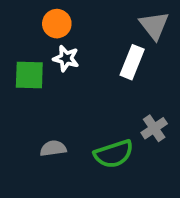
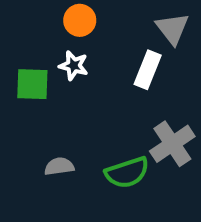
orange circle: (57, 24) -> (80, 20), moved
gray cross: (154, 128) -> (172, 144), size x1.5

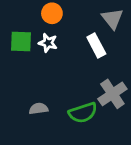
white rectangle: (148, 70) -> (96, 46), turned -50
green square: (32, 84) -> (21, 41), moved

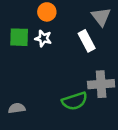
gray cross: (112, 94) -> (101, 84), turned 30
gray semicircle: (39, 109) -> (17, 108), moved

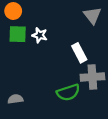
orange circle: (47, 12) -> (13, 11), moved
white rectangle: (87, 41) -> (79, 53), moved

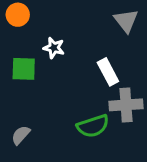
green square: (18, 34) -> (24, 69), moved
gray semicircle: (15, 99) -> (21, 135), turned -40

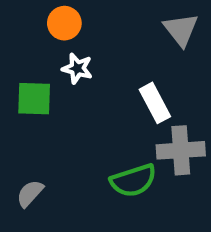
orange circle: (18, 15) -> (64, 23), moved

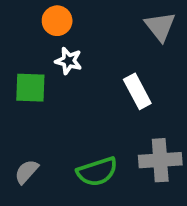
gray cross: (181, 150) -> (160, 160), moved
green semicircle: (133, 181) -> (97, 172), moved

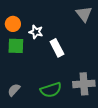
orange circle: (57, 21) -> (13, 24), moved
white rectangle: (137, 91) -> (57, 48), moved

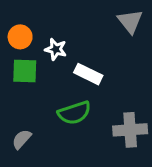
white rectangle: (57, 48) -> (88, 74), turned -36
green semicircle: (51, 90) -> (74, 113), moved

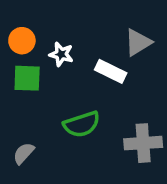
gray triangle: (130, 21) -> (138, 42), moved, turned 36
white rectangle: (88, 74) -> (111, 71), moved

